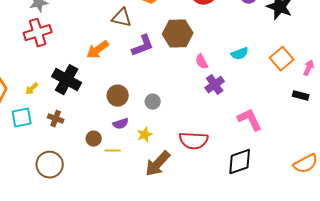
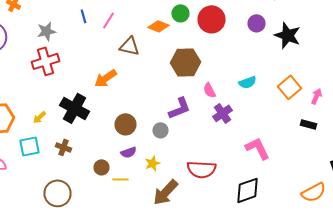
purple L-shape: (143, 46) -> (180, 108), moved

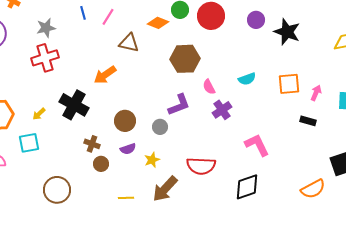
orange square: (290, 87) -> (289, 84), turned 35
brown cross: (64, 147) -> (92, 144), moved
yellow line: (120, 179) -> (126, 198), moved

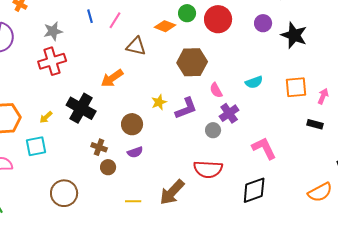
gray circle: (160, 127) -> (213, 130), moved
yellow star: (152, 160) -> (159, 102), moved

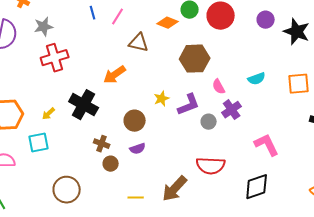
gray star: (53, 31) -> (44, 27), moved
gray circle: (213, 130) -> (209, 122), moved

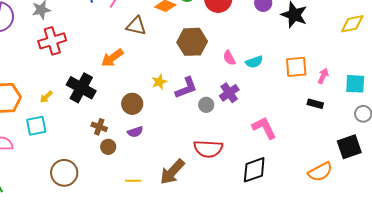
pink semicircle: (219, 87) -> (229, 58), moved

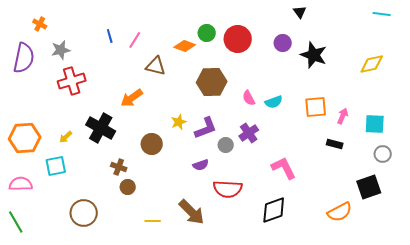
purple semicircle: (135, 132) -> (201, 165), moved
brown arrow: (172, 172) -> (192, 212), turned -88

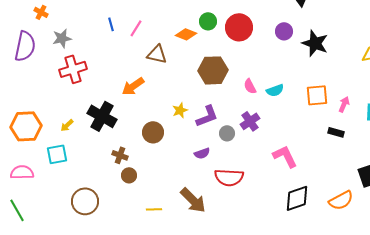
black diamond: (274, 210) -> (297, 198), moved

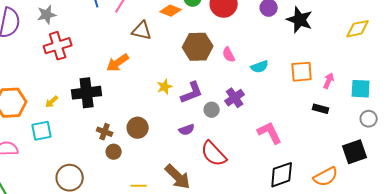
pink semicircle: (250, 86) -> (229, 55), moved
black cross: (102, 116) -> (87, 93), turned -36
brown circle: (153, 132) -> (138, 128), moved
red semicircle: (229, 177) -> (214, 154), turned 44

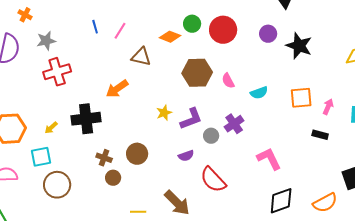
brown circle: (70, 178) -> (57, 185), moved

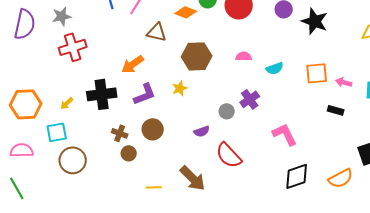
brown hexagon: (197, 73) -> (197, 56), moved
pink semicircle: (228, 81) -> (244, 56), turned 119
pink arrow: (328, 107) -> (344, 82), turned -98
purple L-shape: (191, 119) -> (145, 94), moved

